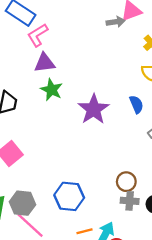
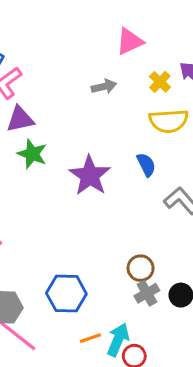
gray arrow: (116, 22) -> (104, 87), moved
gray cross: (130, 201) -> (147, 293), turned -30

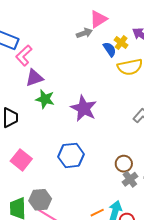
gray arrow: (104, 87) -> (84, 33), moved
blue semicircle: (146, 165) -> (110, 49), moved
blue hexagon: (66, 294) -> (71, 155), moved

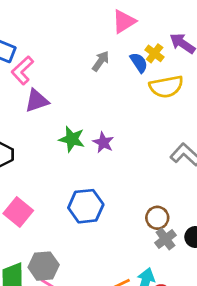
gray arrow: (84, 33) -> (101, 61), moved, turned -35
green star: (45, 99) -> (72, 139), moved
purple star: (84, 108) -> (103, 142), size x0.6

